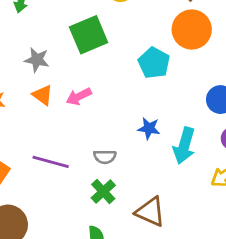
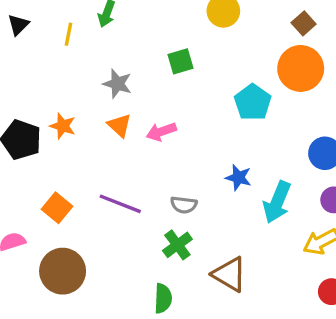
green square: (89, 35) -> (181, 61), size x0.6

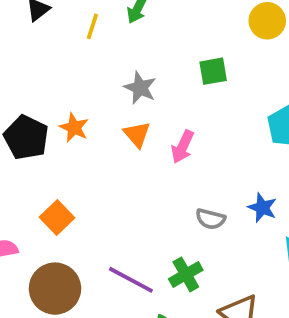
pink arrow: (161, 132) -> (183, 147), turned -52
purple line: (120, 204) -> (131, 280), moved
gray semicircle: (184, 205) -> (210, 219), moved

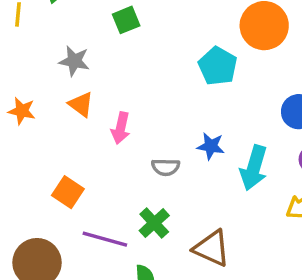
green square: (213, 71) -> (126, 20), moved
pink arrow: (183, 147) -> (121, 128), moved
orange square: (57, 218) -> (68, 192), moved

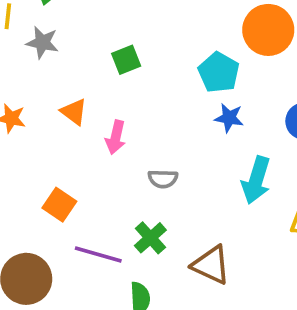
green square: (126, 20) -> (126, 60), moved
gray star: (74, 61) -> (42, 42), moved
blue star: (211, 146) -> (229, 118), moved

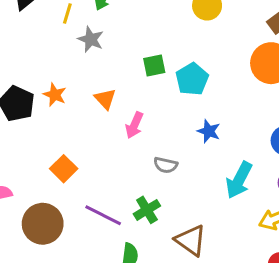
cyan pentagon: (219, 72) -> (192, 79), moved
blue star: (229, 118) -> (209, 131), moved
orange square: (59, 205) -> (64, 169), moved

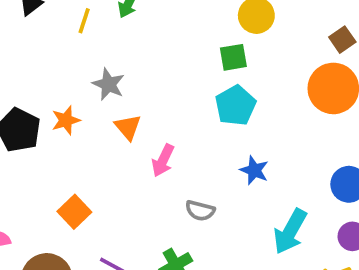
gray star: (91, 39) -> (109, 84), moved
green square: (154, 66) -> (233, 57), moved
orange star: (55, 95) -> (66, 120), turned 30

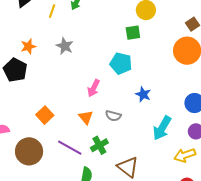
cyan pentagon: (235, 106) -> (121, 63), moved, turned -30
orange star: (66, 120) -> (28, 46), moved
orange triangle: (128, 127) -> (86, 117), moved

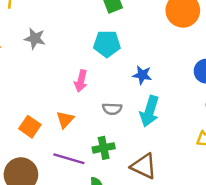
orange triangle: (86, 117) -> (65, 120), moved, turned 35
cyan arrow: (162, 128) -> (149, 111), moved
green cross: (99, 145) -> (104, 148), turned 30

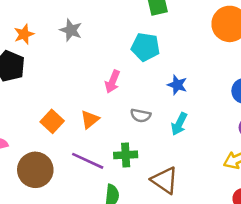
cyan arrow: (149, 111) -> (179, 124), size x0.7

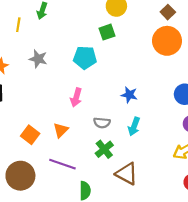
cyan pentagon: (145, 47) -> (85, 58), moved
green cross: (126, 155) -> (104, 149), moved, turned -30

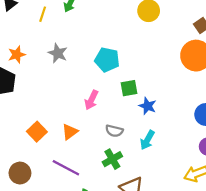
green square: (107, 32) -> (129, 88), moved
brown circle: (20, 176) -> (20, 173), size x0.7

